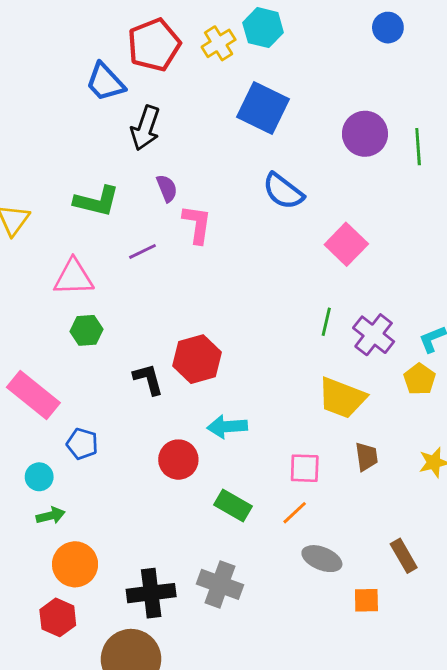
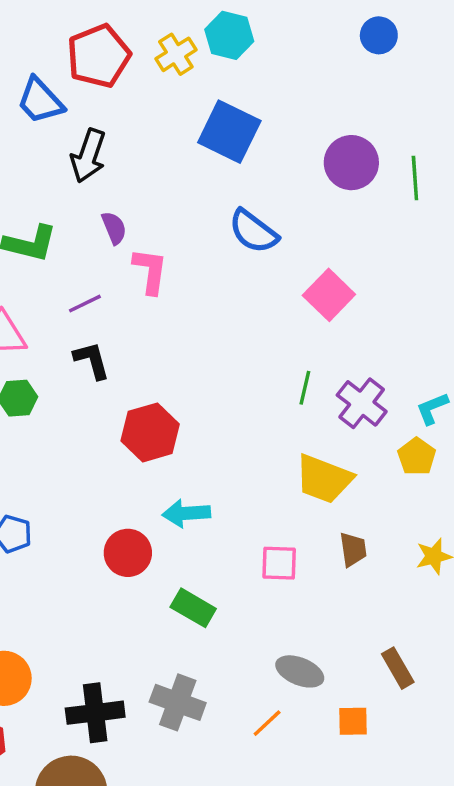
black L-shape: (148, 379) -> (92, 360), moved
orange line: (295, 513) -> (267, 723), moved

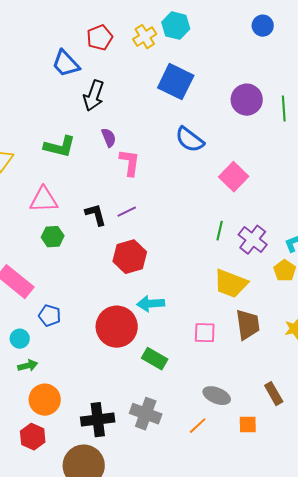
red pentagon: (99, 56) -> (100, 38), size x0.7
purple line: (85, 304) -> (127, 212), moved
brown trapezoid: (353, 549) -> (248, 325), size x1.5
red circle: (128, 553) -> (117, 327), size x1.5

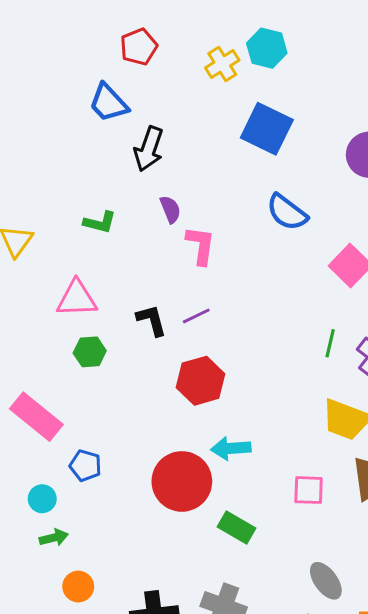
red pentagon: (100, 38) -> (139, 47), moved
green L-shape: (60, 147) -> (100, 222), size x0.7
gray ellipse: (217, 396) -> (326, 581), turned 32
orange circle: (45, 400) -> (78, 587), size x0.7

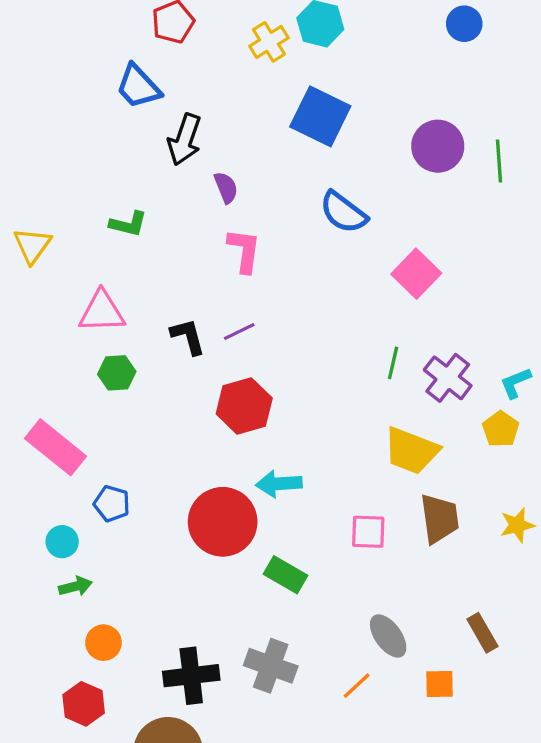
purple semicircle: (170, 209) -> (226, 188), moved

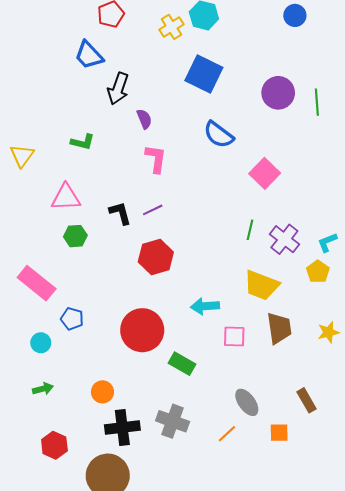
cyan arrow: (279, 484) -> (205, 306), moved
green arrow: (75, 586) -> (43, 389), moved
orange circle: (103, 643) -> (102, 392), moved

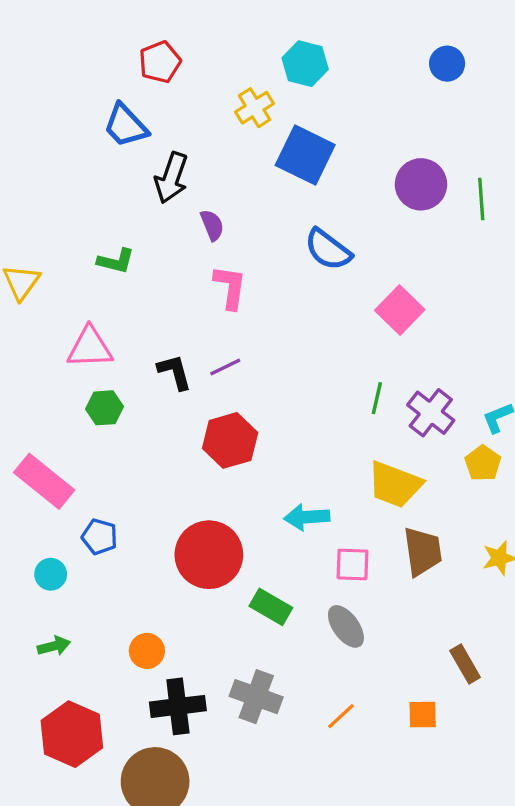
yellow cross: (172, 27) -> (255, 108), moved
gray ellipse: (247, 402) -> (346, 626), moved
red hexagon: (54, 445) -> (72, 734), size x1.5

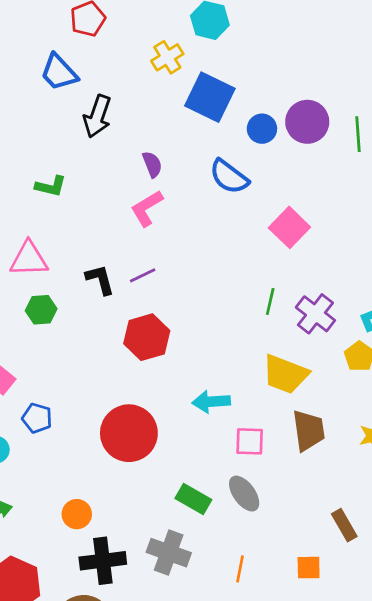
blue circle: (447, 64) -> (262, 129), moved
purple semicircle: (212, 225) -> (152, 164), moved
pink L-shape: (230, 287) -> (147, 208), turned -129
green rectangle: (271, 607) -> (193, 499), moved
orange line: (341, 716) -> (240, 569), turned -36

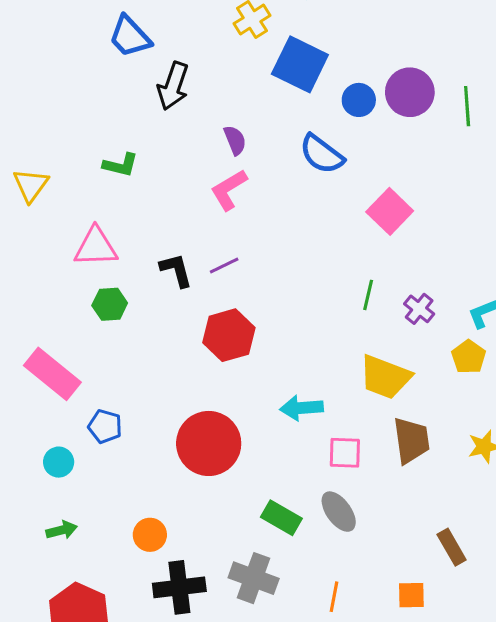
purple cross: (315, 314) -> (419, 309), size x0.7

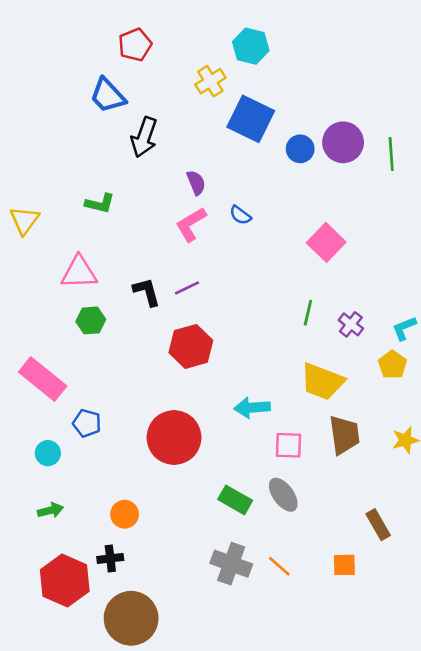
blue semicircle: (322, 154) -> (240, 215), moved, size x0.6
gray cross: (254, 578) -> (231, 564), moved
black cross: (179, 587) -> (110, 558), moved, size x0.6
orange line: (334, 597) -> (279, 566), turned -60

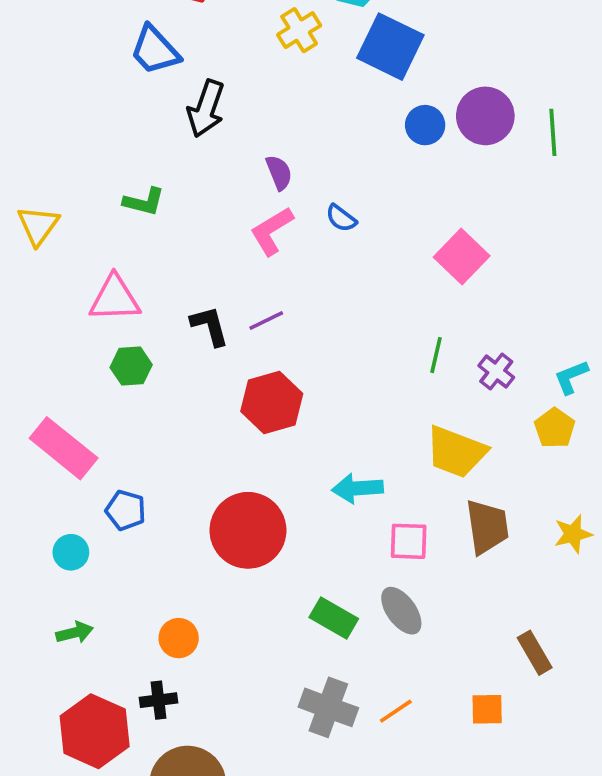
blue square: (251, 119) -> (390, 47), moved
orange line: (279, 566) -> (396, 711), turned -75

